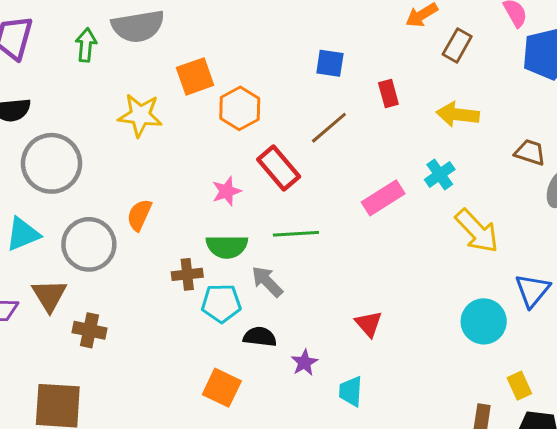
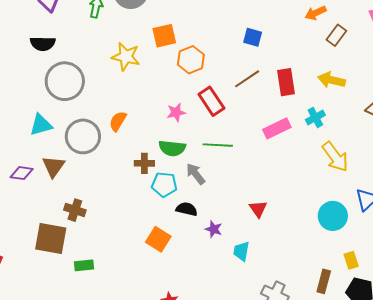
red rectangle: (388, 94) -> (286, 82), moved, size x1.5
brown cross: (89, 330) -> (75, 210), moved
purple star: (304, 363) -> (214, 229), turned -30

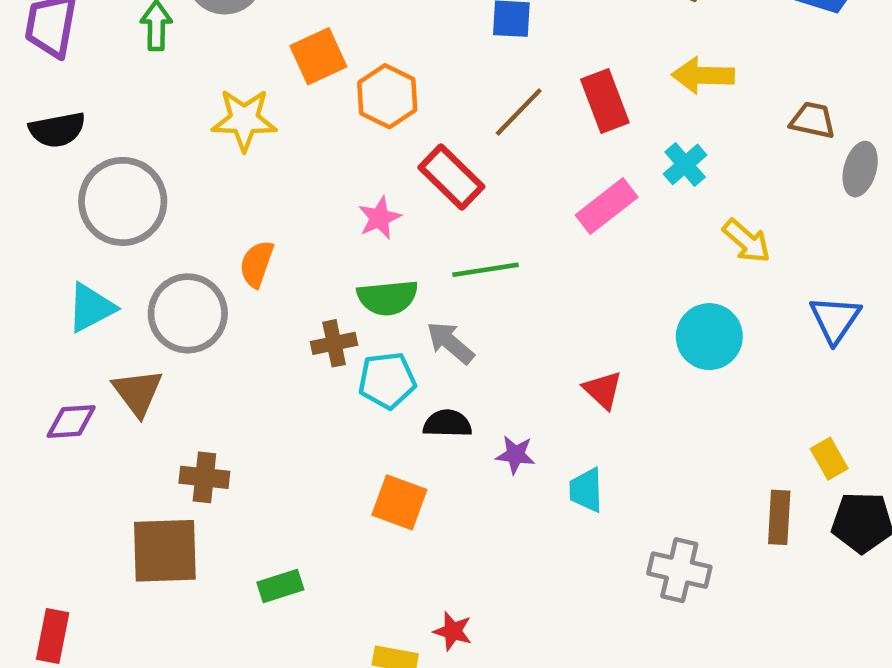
yellow arrow: (335, 157) -> (747, 241), size x0.7
cyan circle: (333, 216) -> (709, 337), moved
green rectangle: (84, 265) -> (280, 586), moved

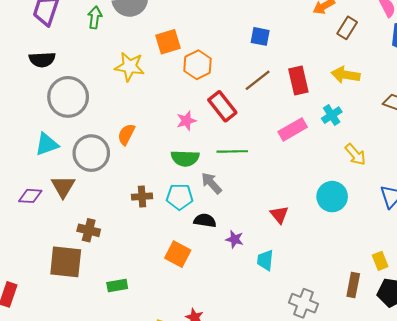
brown cross: (334, 343) -> (142, 197), moved

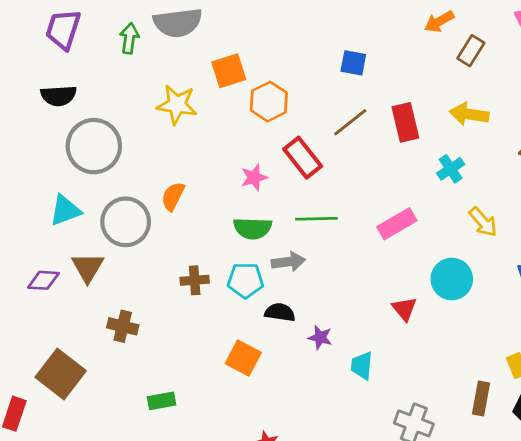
pink rectangle: (293, 129) -> (397, 224), moved
gray arrow: (211, 183) -> (288, 262), turned 125
red triangle: (279, 215) -> (404, 309), moved
brown square: (66, 262) -> (61, 374), moved, turned 32

